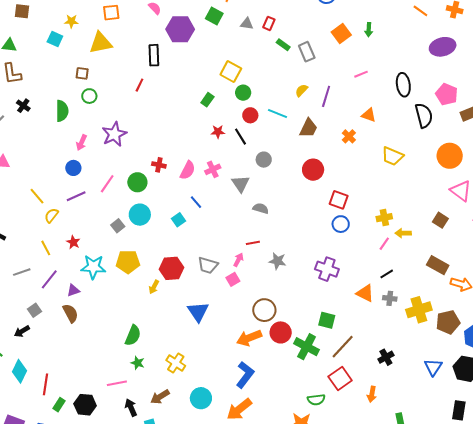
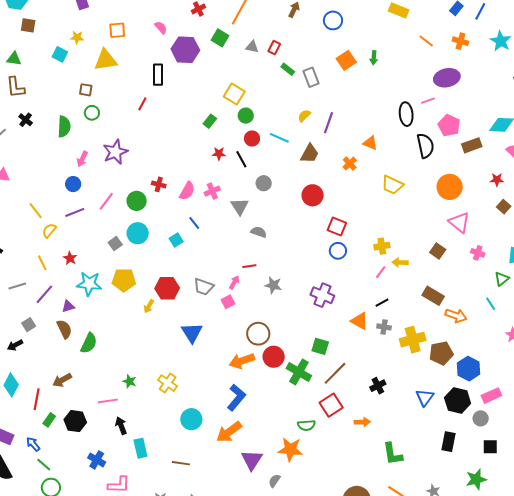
pink line: (361, 74) -> (428, 101), moved
green semicircle: (133, 335) -> (89, 343), moved
orange arrow: (372, 394) -> (362, 422), turned -105
brown arrow: (160, 397) -> (62, 380), moved

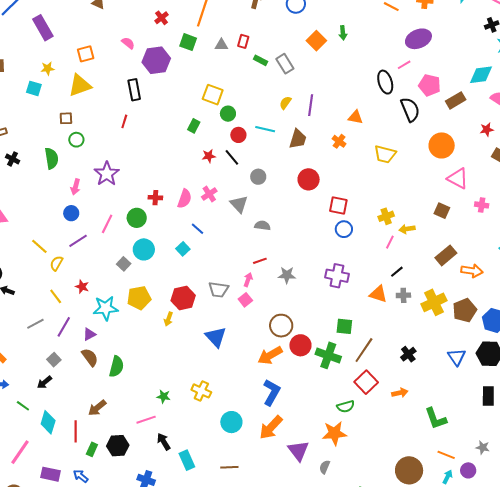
brown rectangle: (433, 296) -> (446, 255), turned -60

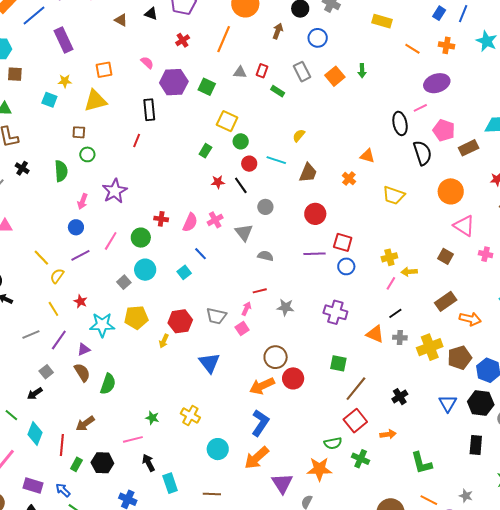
green square: (188, 42) -> (207, 87), moved
gray rectangle: (285, 64) -> (302, 72), moved
purple line: (311, 105) -> (315, 254), moved, turned 75
green cross: (328, 355) -> (361, 459), moved, size x0.7

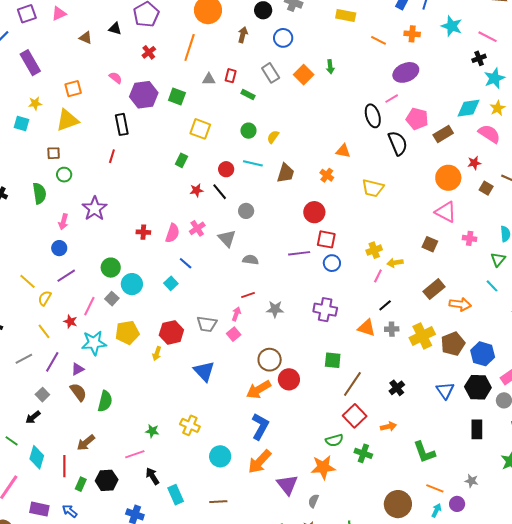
green circle: (241, 141) -> (248, 131), moved
orange circle: (451, 191) -> (448, 178), moved
red circle: (315, 214) -> (314, 212), moved
green circle: (141, 238) -> (111, 268), moved
pink line: (111, 241) -> (89, 306), moved

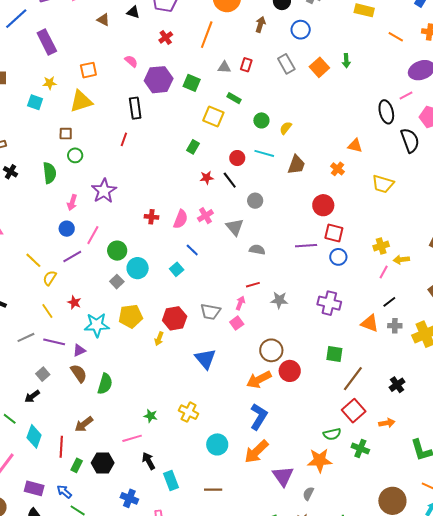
green rectangle: (248, 95) -> (234, 98), moved
pink line: (89, 306) -> (93, 235), moved
purple line: (52, 362) -> (54, 342), turned 70

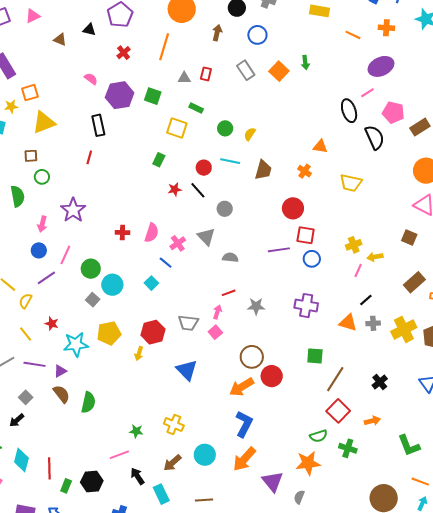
orange square: (88, 70) -> (30, 93), moved
pink cross: (205, 216) -> (178, 243), moved
brown arrow: (84, 424) -> (172, 463), moved

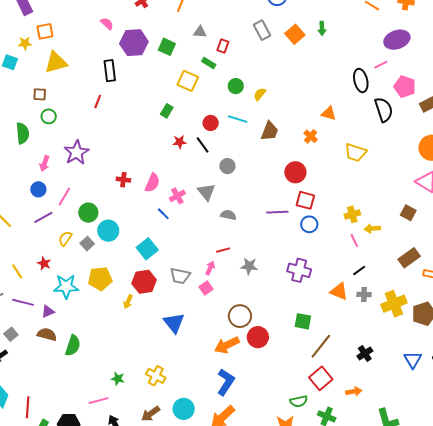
red rectangle: (206, 74) -> (223, 46), moved
pink line: (358, 270) -> (354, 240), turned -56
cyan square: (151, 283) -> (147, 249), moved, size x1.5
yellow semicircle: (25, 301) -> (65, 238), moved
brown semicircle: (61, 394) -> (47, 334), turned -42

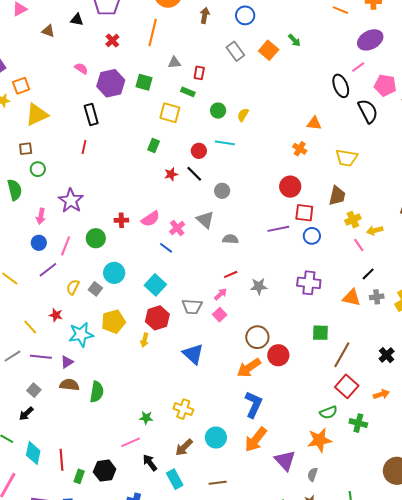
green arrow: (322, 28) -> (294, 40), turned -32
brown trapezoid: (270, 131) -> (337, 196), moved
pink semicircle: (152, 183) -> (150, 219), turned 42
green circle: (88, 213) -> (96, 238), moved
pink arrow: (210, 268) -> (221, 294), turned 32

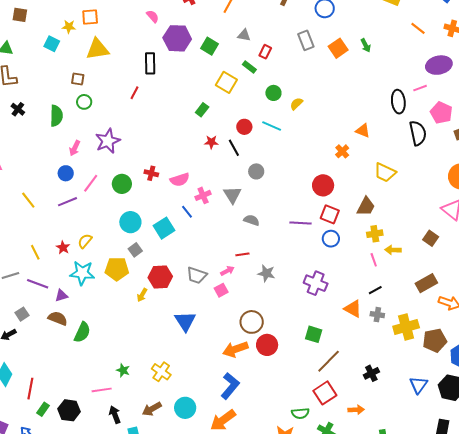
cyan square: (155, 285) -> (164, 228), moved
yellow semicircle: (73, 287) -> (85, 241), moved
gray square: (95, 289) -> (135, 250), moved

